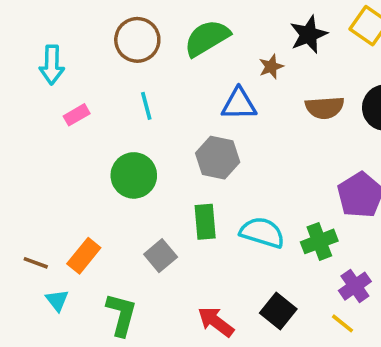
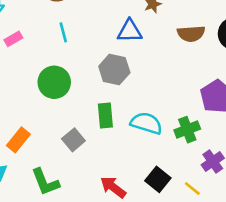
green L-shape: (121, 315) -> (45, 182), turned 144
yellow line: (342, 323) -> (192, 188), moved

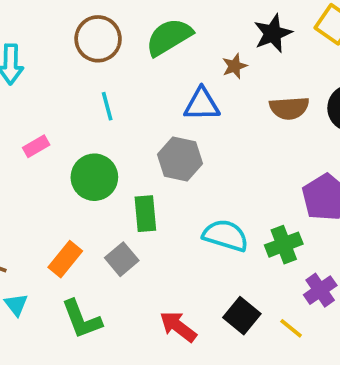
pink rectangle: (13, 39) -> (36, 146), moved
green rectangle: (105, 116) -> (145, 214), moved
orange rectangle: (18, 140) -> (65, 259), moved

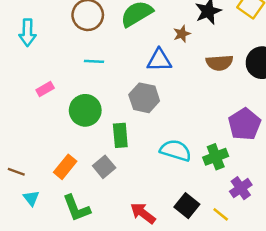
cyan line: (107, 106) -> (94, 61), turned -72

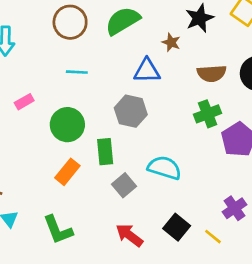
brown star: (182, 34) -> (171, 42), turned -30
green cross: (216, 157) -> (208, 114), moved
orange rectangle: (65, 167) -> (67, 172), moved
gray square: (104, 167) -> (124, 185), moved

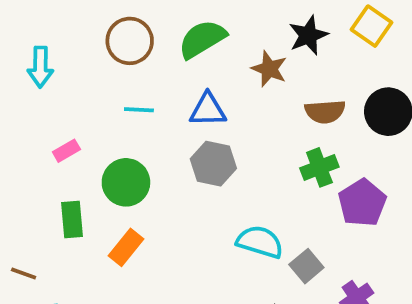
brown star: (171, 42) -> (269, 69), size x1.4
blue triangle: (147, 71) -> (208, 110), moved
green rectangle: (105, 152) -> (72, 220), moved
gray square: (124, 185) -> (306, 266), moved

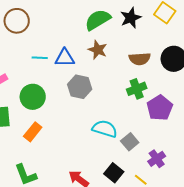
green semicircle: (202, 39) -> (98, 20), moved
brown circle: (130, 41) -> (17, 21), moved
brown star: (269, 69) -> (98, 50), moved
blue triangle: (208, 110) -> (65, 58), moved

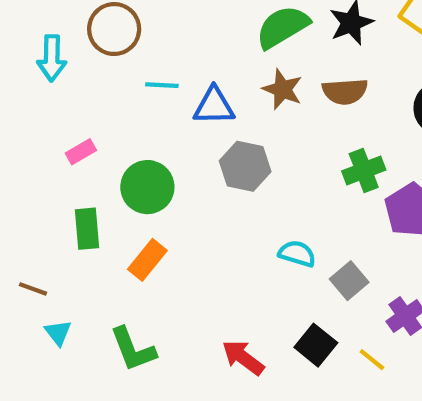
cyan line: (40, 58) -> (162, 85), moved
brown semicircle: (140, 59) -> (345, 91), moved
cyan semicircle: (105, 129) -> (297, 254), size x0.7

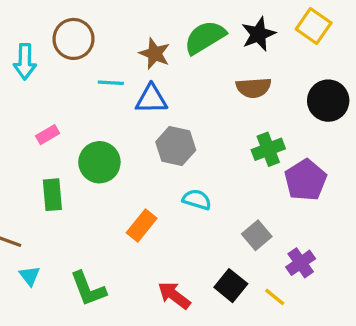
brown star: (283, 89) -> (155, 54), moved
cyan semicircle: (297, 254) -> (197, 200), moved
orange rectangle: (147, 260) -> (142, 226), moved

